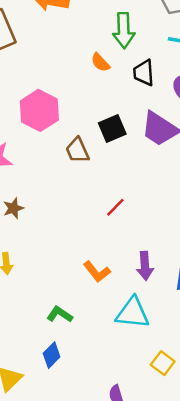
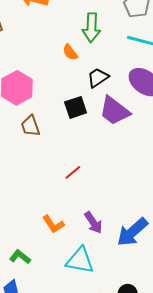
black trapezoid: (144, 73) -> (98, 78), moved, turned 55
brown trapezoid: (77, 150) -> (30, 126), moved
purple arrow: (145, 266) -> (93, 223), turned -35

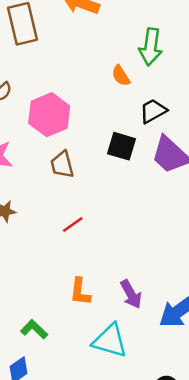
black square: (76, 107) -> (122, 146), turned 30
red line: (73, 172) -> (73, 224), moved
orange L-shape: (53, 224) -> (80, 292), turned 35

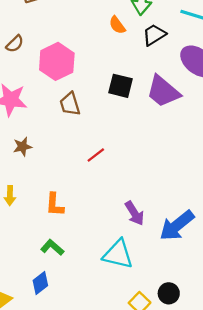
black trapezoid: (153, 111) -> (154, 35), moved
red line: (73, 224) -> (96, 155), moved
orange L-shape: (80, 292) -> (55, 205), moved

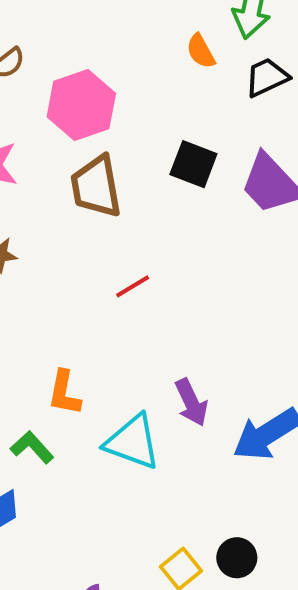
brown trapezoid: (70, 104) -> (96, 187), size x1.4
orange L-shape: (55, 205) -> (64, 393), moved
cyan triangle: (118, 254) -> (133, 442), moved

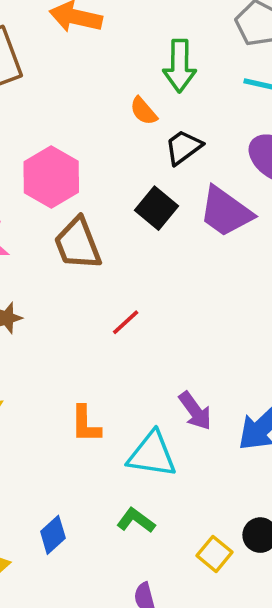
black trapezoid: (267, 77) -> (183, 147), moved
black square: (193, 164) -> (157, 208), turned 30
green L-shape: (32, 447) -> (136, 520), moved

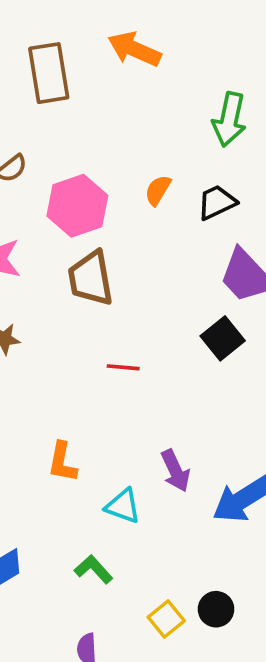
orange semicircle: (144, 111) -> (158, 190), moved, turned 60
black square: (157, 208) -> (223, 338), moved
red line: (126, 322) -> (123, 367), turned 36
cyan triangle: (152, 454) -> (123, 506), size x0.7

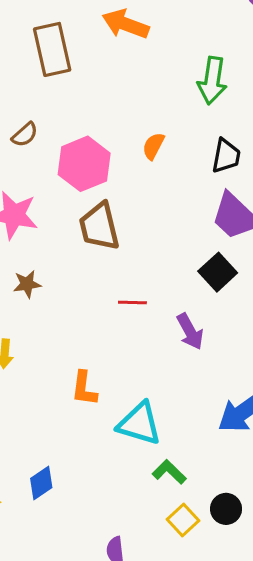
black trapezoid: (217, 202) -> (226, 156), moved, turned 129
purple arrow: (175, 471) -> (190, 332), moved
cyan triangle: (123, 506) -> (139, 424), size x1.4
green L-shape: (93, 569) -> (169, 472), moved

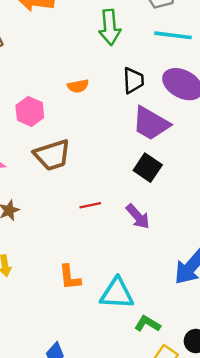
orange semicircle: (153, 146) -> (78, 86), turned -115
pink hexagon: (84, 164) -> (30, 111), size x0.7
brown trapezoid: (99, 227) -> (52, 155), turned -81

